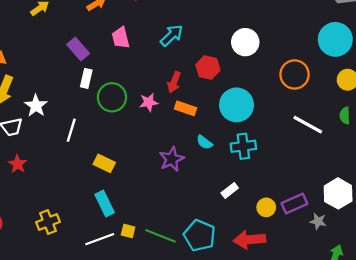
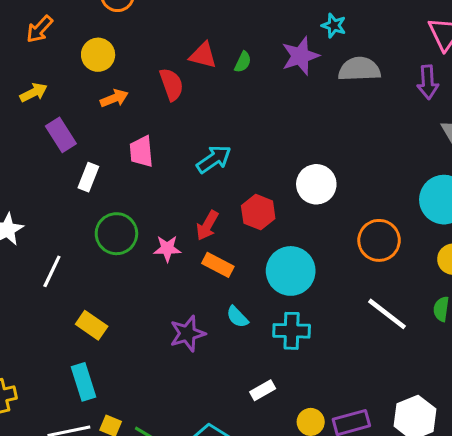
purple rectangle: (78, 49) -> (61, 135), moved
white rectangle: (86, 78) -> (88, 177), moved

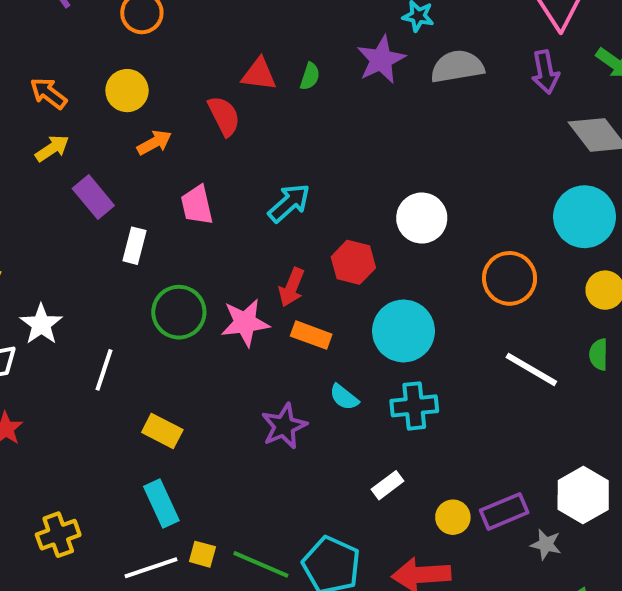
orange arrow: (40, 29) -> (48, 93), moved, turned 92
pink star: (167, 249) -> (245, 323), size x1.4

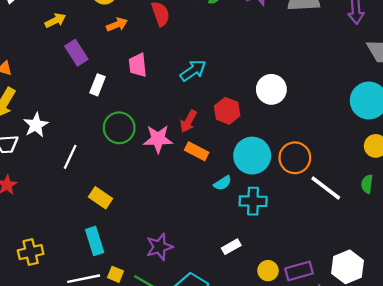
orange circle: (510, 278) -> (295, 158), moved
cyan semicircle: (344, 397) -> (223, 183), moved, turned -78
purple star: (284, 426) -> (159, 247), moved

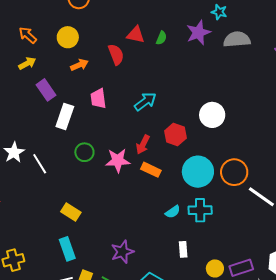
white rectangle: (97, 85) -> (65, 116), size x1.4
green circle: (119, 128) -> (84, 152), size x0.7
white line: (70, 157) -> (40, 164), moved, turned -55
cyan semicircle: (223, 183) -> (173, 212), moved
white rectangle: (231, 247) -> (183, 249), turned -63

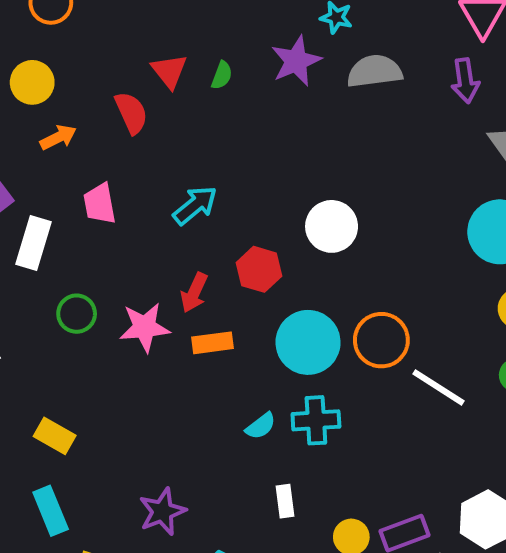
red triangle: (136, 35) -> (169, 71), turned 42
orange rectangle: (151, 170) -> (212, 343), turned -30

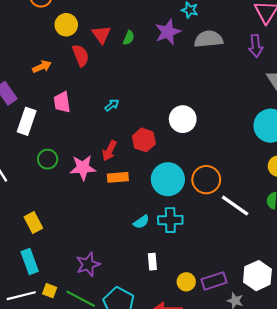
yellow circle: (32, 82) -> (66, 25), moved
cyan arrow: (195, 205) -> (112, 105), size x0.6
yellow rectangle: (55, 436) -> (33, 222), turned 30

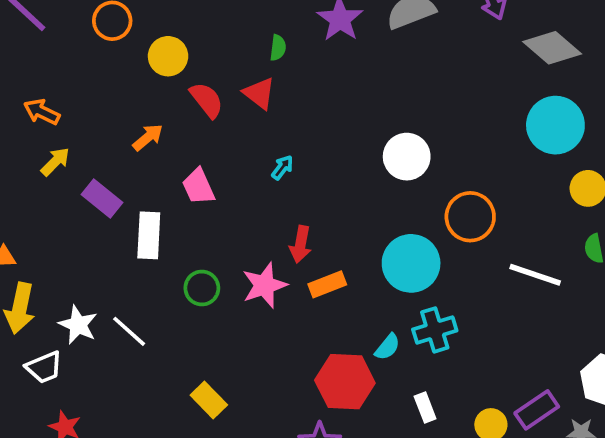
red triangle: (101, 34) -> (259, 93), moved
red hexagon: (144, 140) -> (345, 382), moved, size x1.4
orange circle: (206, 180) -> (470, 217), moved

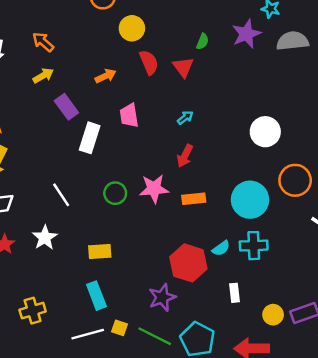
red arrow: (300, 244) -> (185, 156), moved
green circle: (202, 288) -> (115, 193), moved
white star: (78, 325) -> (45, 238), moved
yellow rectangle: (209, 400) -> (100, 252), turned -65

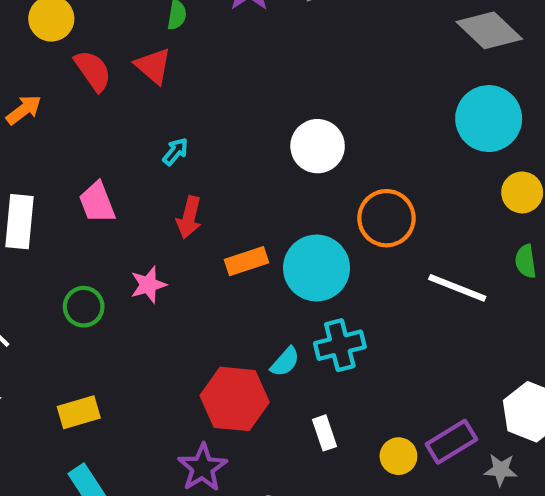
pink trapezoid: (129, 115) -> (97, 202), moved
pink star: (154, 189) -> (148, 285), size x0.7
orange rectangle: (194, 199) -> (246, 261), moved

